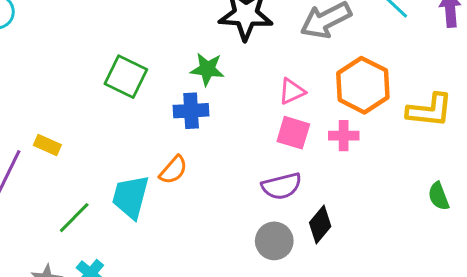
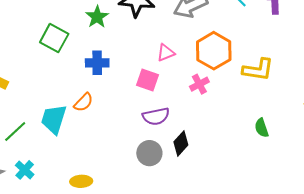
green star: (207, 69) -> (97, 17), moved, turned 30
pink square: (293, 133) -> (147, 80), moved
pink cross: (344, 136) -> (199, 84), turned -30

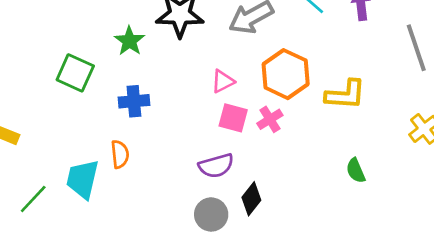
pink square: (147, 80) -> (233, 118), moved
orange semicircle: (83, 102) -> (120, 154), turned -45

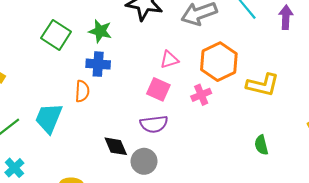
green star: (129, 41) -> (100, 31), moved, turned -30
pink square: (233, 118) -> (158, 89), moved
orange semicircle: (120, 154) -> (82, 91), moved
black diamond: (251, 199) -> (116, 146), moved, turned -70

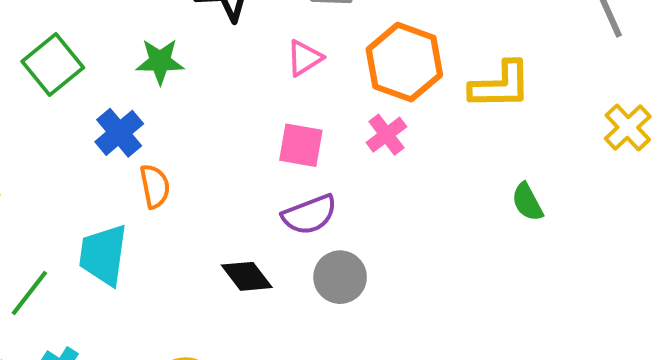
green square: (56, 35) -> (53, 64), moved, turned 32
pink triangle: (169, 60) -> (304, 58), moved
blue cross: (98, 64) -> (119, 133), moved, turned -30
gray circle: (144, 161) -> (340, 277), moved

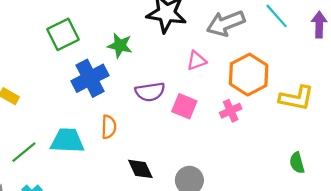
blue cross: (119, 133) -> (90, 78), size x1.4
orange semicircle: (155, 186) -> (109, 127), moved
purple semicircle: (309, 215) -> (150, 92), moved
cyan trapezoid: (103, 255) -> (67, 141), turned 72

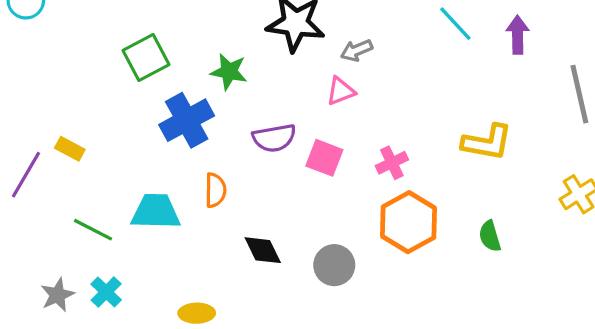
gray arrow: (226, 23) -> (357, 50), moved, size x0.6
orange hexagon: (249, 75) -> (408, 222), moved
green line: (24, 152) -> (93, 230), turned 68

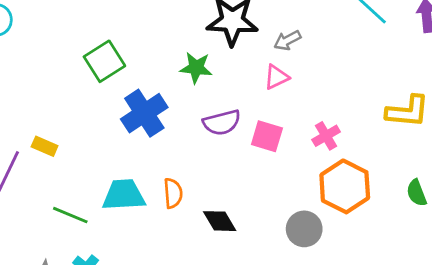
green star: (229, 72) -> (196, 68), moved
orange semicircle: (215, 190) -> (173, 193), moved
gray circle: (334, 265) -> (304, 229), moved

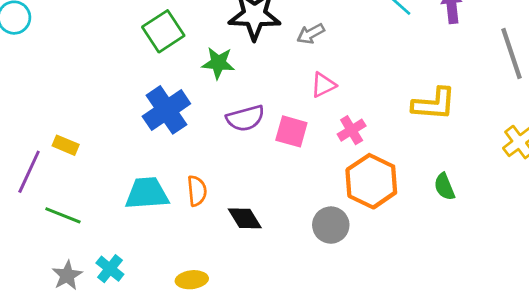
green square: (104, 61) -> (163, 31), moved
pink triangle: (276, 77) -> (323, 85), moved
green line: (70, 215) -> (63, 215), moved

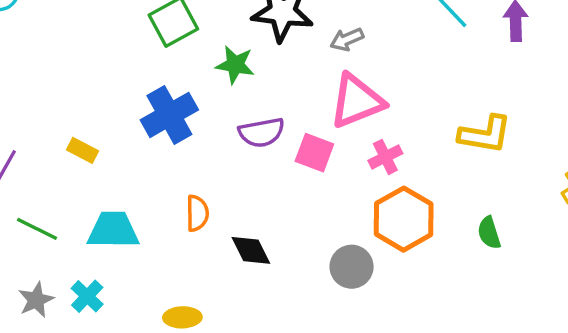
pink triangle: (323, 85) -> (357, 101), size x1.8
yellow rectangle: (66, 145) -> (83, 150), moved
cyan trapezoid: (147, 193) -> (113, 230), moved

